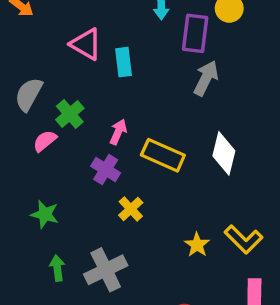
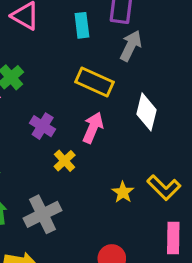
cyan rectangle: (124, 62) -> (82, 25), moved
pink arrow: (118, 132) -> (93, 128), moved, size x1.4
yellow rectangle: (163, 155) -> (94, 82), moved

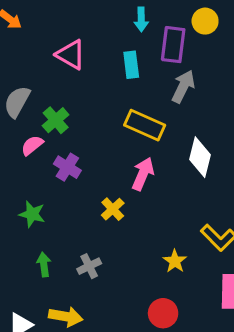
purple cross: (43, 126) -> (67, 167), moved
yellow star: (123, 192) -> (175, 261), moved
gray cross: (43, 214) -> (89, 266), size x0.6

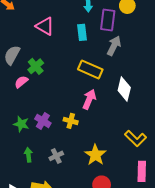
purple cross: (67, 167) -> (43, 121), moved
yellow cross: (113, 209) -> (71, 121), turned -32
yellow star: (175, 261) -> (95, 155), moved, size x1.5

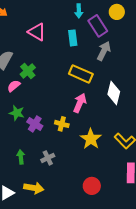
purple rectangle: (108, 20) -> (98, 26), turned -40
green star: (21, 124) -> (17, 113), moved
yellow star: (95, 155) -> (91, 139), moved

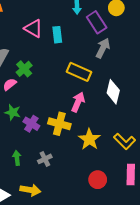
cyan rectangle: (73, 38) -> (57, 35), moved
yellow cross: (62, 124) -> (59, 124), size x1.5
red circle: (92, 186) -> (98, 180), moved

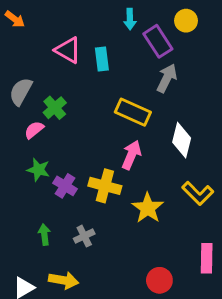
yellow L-shape: (125, 141) -> (198, 193), moved
red circle: (98, 180) -> (159, 280), moved

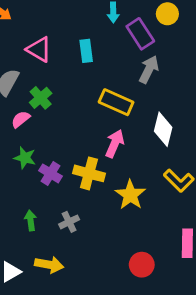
pink triangle: (68, 50) -> (39, 49), moved

